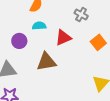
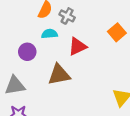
gray cross: (81, 15) -> (67, 16), moved
orange square: (98, 42) -> (117, 32), moved

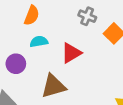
gray cross: (67, 16) -> (87, 16), moved

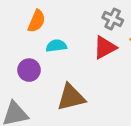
orange semicircle: (32, 15) -> (37, 21), moved
red triangle: (71, 53) -> (105, 47), moved

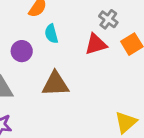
cyan semicircle: (56, 46) -> (51, 34), turned -108

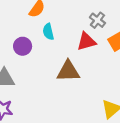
brown triangle: (55, 84) -> (68, 71), moved

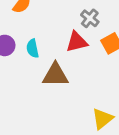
cyan semicircle: (48, 32) -> (33, 48), moved

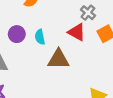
red triangle: (77, 42) -> (77, 32), turned 42

